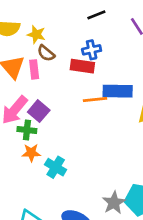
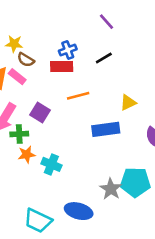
black line: (96, 15) -> (104, 58), moved
pink rectangle: (34, 69) -> (17, 77), turned -36
blue rectangle: (118, 91) -> (106, 129), moved
purple square: (39, 111) -> (40, 112), moved

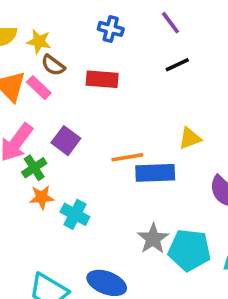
blue cross: (68, 50) -> (111, 29), moved, turned 30
black line: (104, 58) -> (177, 65), moved
orange line: (78, 96) -> (127, 157), moved
green cross: (19, 134) -> (34, 168), turned -36
gray star: (111, 189) -> (153, 239), moved

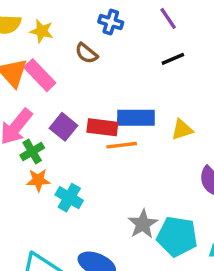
brown semicircle: (53, 65) -> (86, 53), moved
red rectangle: (102, 79) -> (102, 127), moved
pink rectangle: (39, 88) -> (40, 75), size x1.4
blue rectangle: (155, 173) -> (136, 118), moved

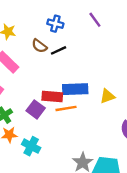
black line: (173, 59) -> (58, 50), moved
purple square: (64, 127) -> (36, 109), moved

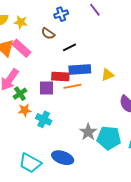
blue cross: (55, 24) -> (61, 14), turned -32
black line: (58, 50) -> (70, 47), moved
purple square: (36, 109) -> (47, 88), turned -35

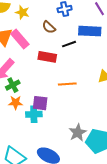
blue rectangle: (80, 69) -> (90, 31), moved
red rectangle: (60, 76) -> (47, 57), moved
purple square: (47, 88) -> (40, 103), moved
cyan cross: (44, 119) -> (34, 114), turned -35

